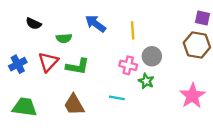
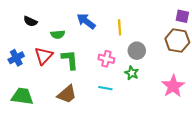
pink cross: (128, 65) -> (106, 59), moved
green L-shape: (77, 66) -> (70, 60), turned -105
brown trapezoid: (74, 105) -> (67, 94), turned -100

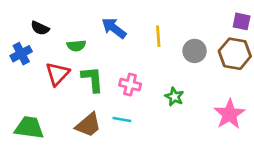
gray circle: (137, 51) -> (195, 51), moved
blue cross: (16, 58) -> (21, 54), moved
pink cross: (106, 59) -> (130, 85), moved
cyan line: (105, 88) -> (122, 120), moved

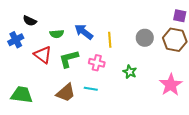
blue arrow: (114, 28) -> (84, 32), moved
yellow line: (158, 36) -> (110, 40), moved
red triangle: (57, 74) -> (43, 55), turned -36
green L-shape: (92, 79) -> (69, 59), turned -100

